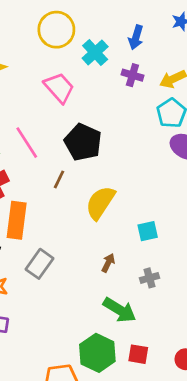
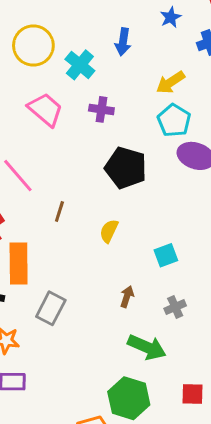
purple cross: (132, 75) -> (101, 109), moved
black pentagon: (83, 142) -> (126, 168), moved
yellow semicircle: (100, 203) -> (109, 231), size x0.6
red square: (138, 354) -> (193, 394), moved

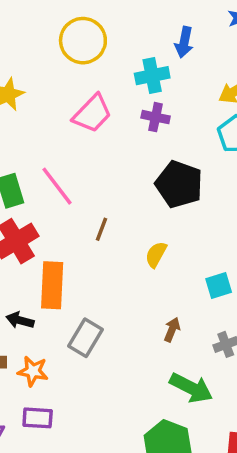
cyan cross: (80, 65) -> (152, 76), moved, turned 36
pink trapezoid: (45, 110) -> (92, 113), turned 90

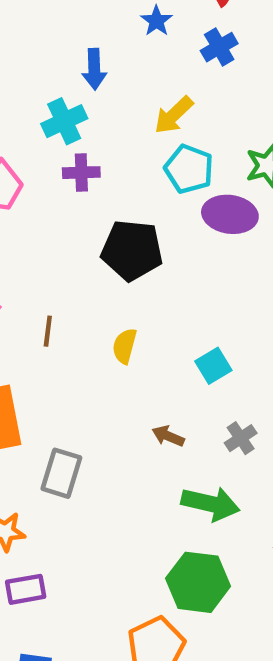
brown arrow: (172, 330) -> (168, 436), turned -75

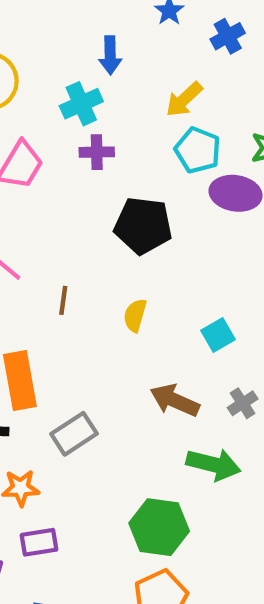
brown arrow: (168, 436) -> (175, 400), size x1.6
gray rectangle: (61, 473) -> (74, 434), turned 39
green hexagon: (198, 582) -> (159, 527), moved

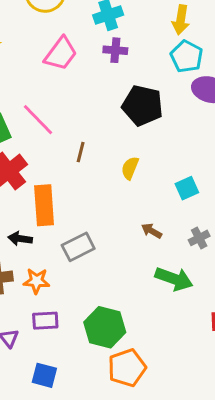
yellow arrow: (184, 99) -> (181, 20), turned -44
brown arrow: (175, 400) -> (152, 231), size x0.6
green hexagon: (159, 527) -> (105, 327), moved

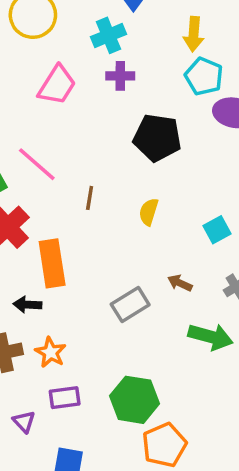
gray rectangle: (78, 247) -> (130, 305), moved
orange star: (36, 281) -> (51, 352), turned 30

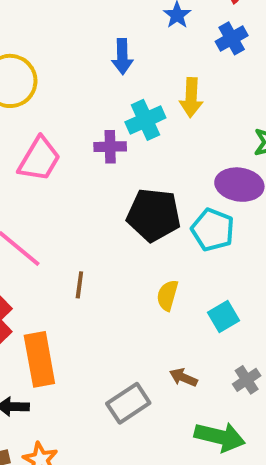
cyan cross: (109, 35) -> (145, 120), moved
cyan pentagon: (204, 76) -> (213, 230), moved
yellow semicircle: (149, 212) -> (167, 295), moved

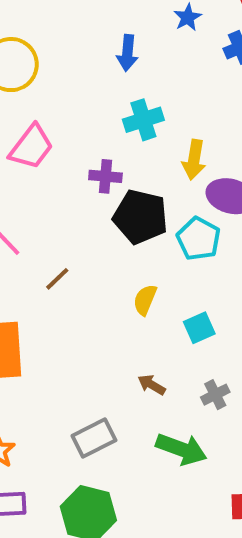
yellow arrow: (191, 97) -> (194, 160), moved
purple cross: (110, 147) -> (105, 176), moved
brown line: (79, 285) -> (57, 279), turned 32
gray rectangle: (128, 403) -> (94, 438), moved

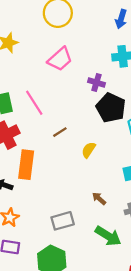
yellow semicircle: (145, 300) -> (89, 150), moved

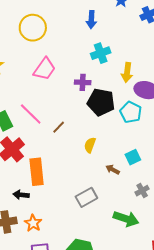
brown line: (60, 132) -> (59, 127), moved
brown arrow: (99, 198) -> (113, 170), moved
gray rectangle: (63, 221) -> (86, 197), moved

